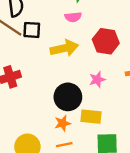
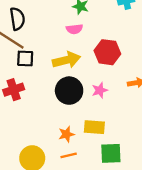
black square: (32, 30) -> (25, 58), moved
black circle: (68, 97) -> (69, 91), moved

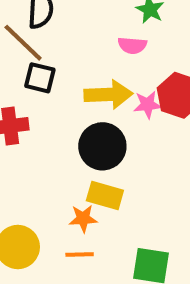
pink star: (100, 90) -> (147, 105), moved
yellow rectangle: (94, 127) -> (105, 195), moved

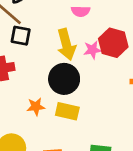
yellow arrow: (108, 94) -> (66, 44), turned 80
orange star: (83, 219) -> (36, 107), moved

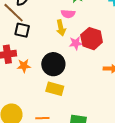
yellow arrow: (66, 44) -> (61, 28), moved, size x0.7
orange star: (36, 107) -> (24, 66), moved

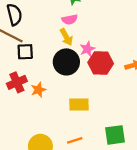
red hexagon: (92, 39) -> (101, 63), moved
black circle: (53, 64) -> (66, 62), moved

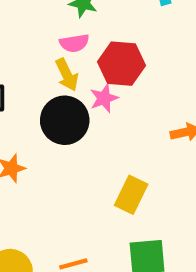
red hexagon: (101, 63) -> (121, 64), moved
yellow rectangle: (79, 105) -> (131, 195), moved, turned -66

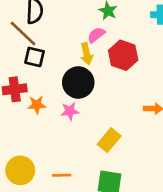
pink semicircle: (74, 43) -> (96, 35), turned 138
pink star: (104, 98) -> (70, 111), moved

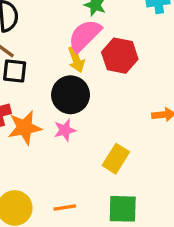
pink semicircle: (96, 35) -> (85, 35), size x1.6
orange star: (37, 105) -> (25, 128), size x1.5

